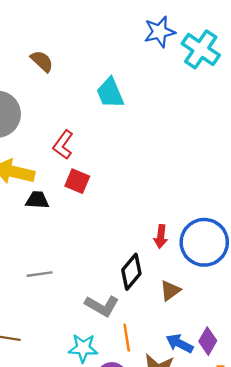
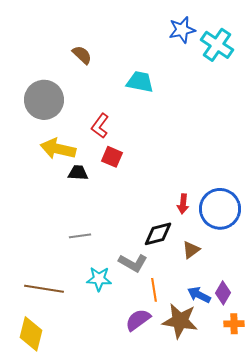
cyan trapezoid: (110, 93) -> (140, 82), turned 124
black diamond: (131, 272) -> (158, 234), turned 36
cyan star: (83, 348) -> (99, 279), moved

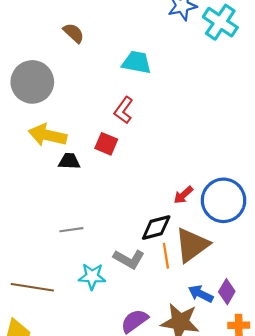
red L-shape: (100, 126) -> (124, 110), moved
red arrow: (183, 204) -> (183, 195), turned 42
brown triangle: (191, 250) -> (192, 245), size x1.8
orange line: (154, 290) -> (166, 256), moved

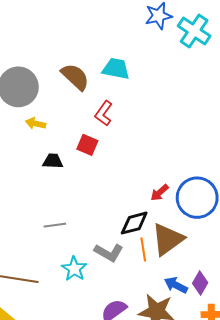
brown semicircle: (74, 33) -> (75, 77), moved, size x1.4
yellow arrow: (48, 135) -> (36, 123), moved, size x0.6
cyan star: (92, 276) -> (74, 269), turned 30

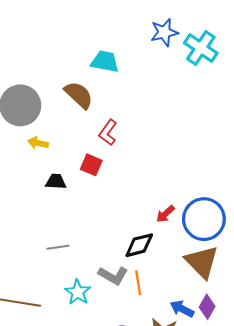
cyan trapezoid: (116, 69) -> (105, 62), moved
brown triangle: (168, 239) -> (202, 262), moved, turned -39
orange line: (143, 249) -> (138, 283), moved

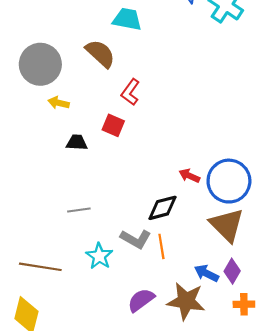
red arrow: (165, 214) -> (189, 176), turned 66

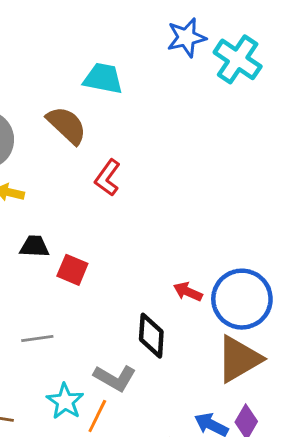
red square: (113, 125) -> (72, 270), moved
black diamond: (163, 208) -> (151, 336), turned -72
brown triangle: (227, 225) -> (239, 359), turned 45
orange line: (161, 246) -> (97, 416), moved, turned 35

